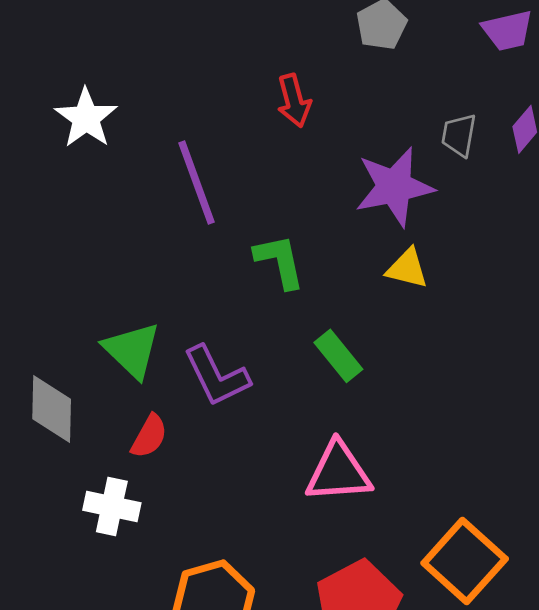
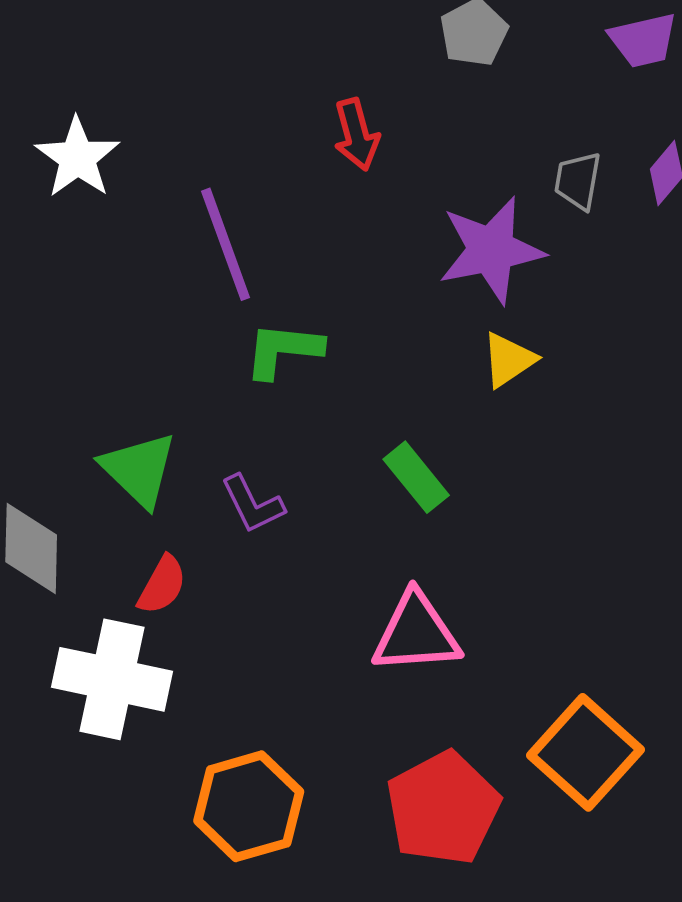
green L-shape: (280, 261) -> (283, 350), moved, turned -72
yellow triangle: (407, 268) -> (509, 360), turned -48
purple L-shape: (217, 376) -> (253, 504), size x0.7
white cross: (112, 506) -> (112, 679), size x1.5

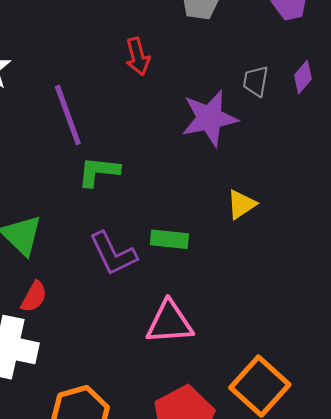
yellow triangle: (509, 360) -> (241, 204), moved
green rectangle: (416, 477) -> (169, 239), turned -45
purple L-shape: (253, 504) -> (113, 254), moved, size x1.4

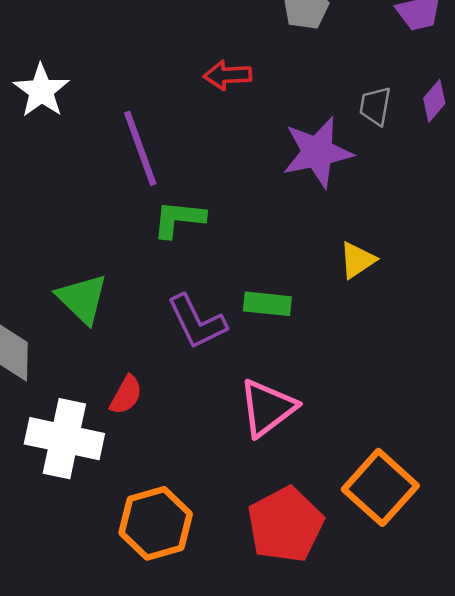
red arrow: (138, 56) -> (228, 75), turned 102
red semicircle: (34, 297) -> (126, 395), moved
pink triangle: (169, 322) -> (267, 408), turned -33

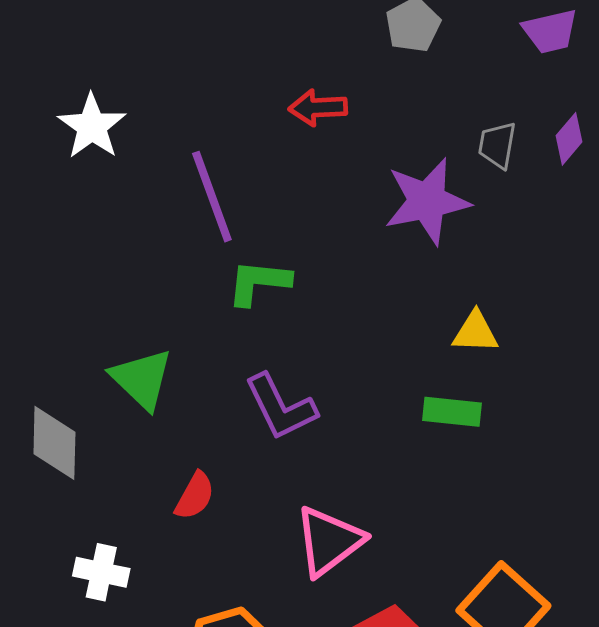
yellow triangle: (357, 260) -> (475, 332), turned 36
green rectangle: (267, 304) -> (452, 412), moved
pink triangle: (267, 408) -> (329, 541), moved
white cross: (64, 439) -> (101, 572), moved, size x0.6

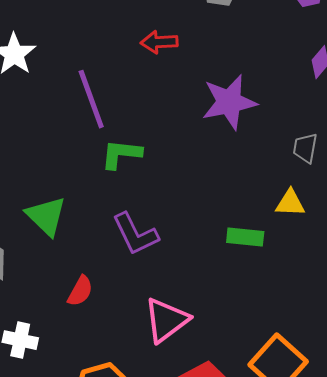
gray trapezoid: (497, 145) -> (305, 148), moved
yellow triangle: (475, 332) -> (290, 203), moved

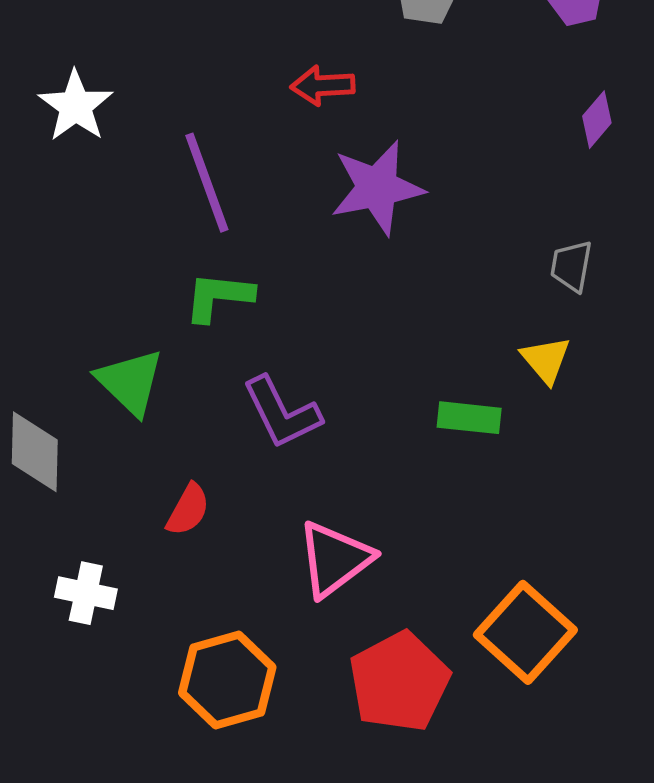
purple star: (229, 102) -> (377, 188), moved
green L-shape: (121, 154) -> (219, 297), moved
yellow triangle: (290, 203) -> (546, 360), turned 48

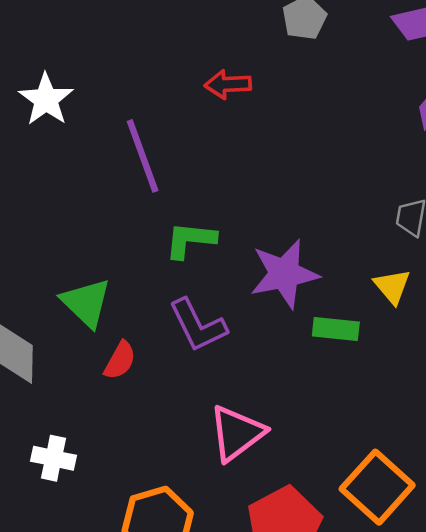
purple star: (377, 188) -> (284, 274), moved
green L-shape: (219, 297) -> (190, 240), moved
red semicircle: (188, 510) -> (120, 360), moved

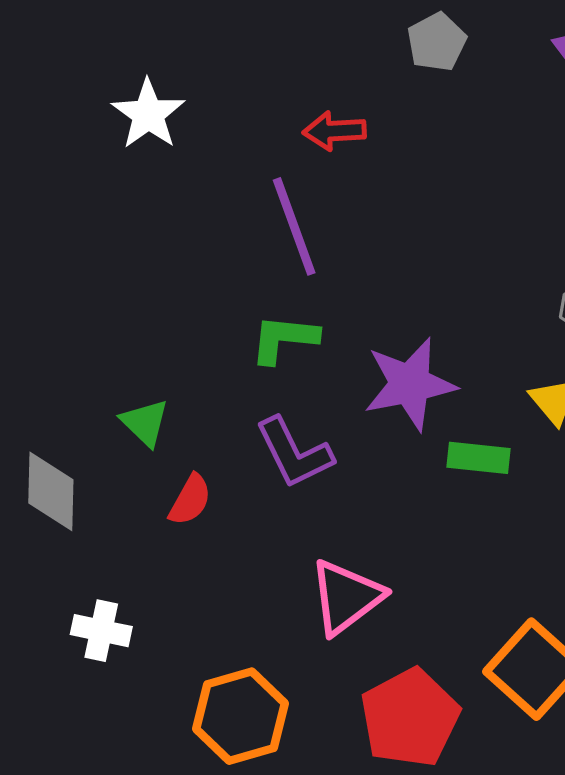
white star: (46, 99) -> (148, 114), moved
purple line: (143, 156) -> (294, 226), moved
green triangle: (86, 303) -> (145, 423), size x0.7

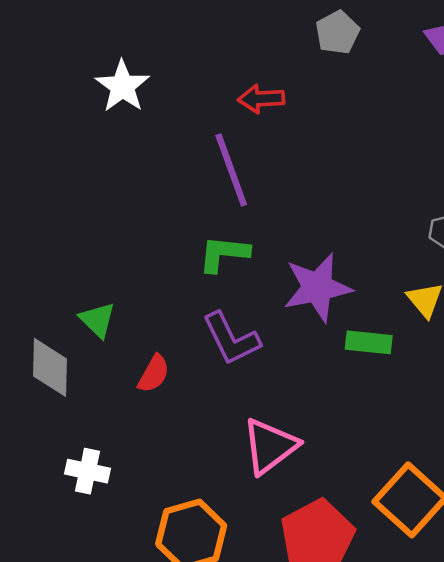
green triangle: (145, 423) -> (97, 320), moved

